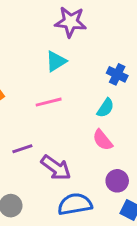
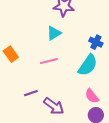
cyan semicircle: (105, 108) -> (88, 65), size x1.6
pink semicircle: (103, 140) -> (92, 96), moved

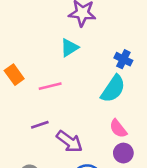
pink line: (49, 61) -> (50, 86), moved

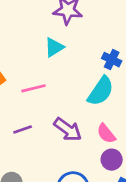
purple arrow: (69, 141) -> (68, 129), moved

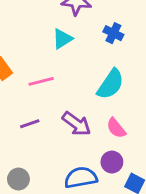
blue cross: (112, 60) -> (113, 33), moved
purple circle: (112, 160) -> (112, 162), moved

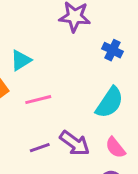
cyan triangle: (62, 39) -> (21, 60), moved
purple line: (30, 124) -> (40, 148), moved

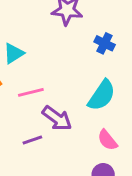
purple arrow: (75, 143) -> (57, 118), moved

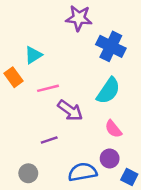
blue cross: (105, 43) -> (111, 46), size x1.6
purple line: (32, 140) -> (49, 140), moved

